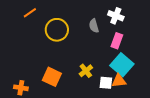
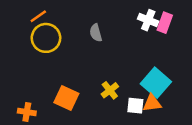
gray semicircle: (94, 26) -> (96, 33), moved
yellow circle: (57, 30) -> (46, 38), moved
pink rectangle: (117, 41) -> (165, 23), moved

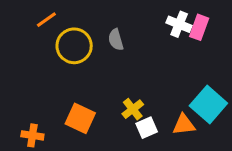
yellow circle: (46, 38) -> (74, 46), moved
cyan square: (156, 83) -> (208, 104), moved
white square: (135, 106) -> (147, 128), moved, turned -30

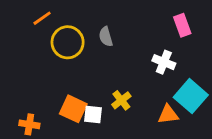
white cross: (179, 24) -> (164, 62), moved
pink rectangle: (199, 27) -> (182, 25), turned -40
white square: (147, 128) -> (93, 115), moved, turned 30

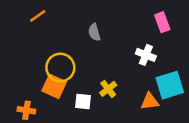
yellow circle: (68, 42) -> (60, 68), moved
cyan square: (191, 96) -> (170, 85), turned 32
orange square: (73, 109) -> (54, 86), moved

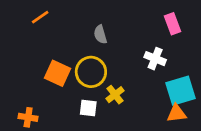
yellow circle: (60, 68) -> (91, 72), moved
orange square: (54, 86) -> (58, 73), moved
orange triangle: (150, 101) -> (177, 113), moved

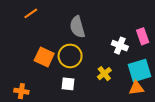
pink rectangle: (173, 24) -> (143, 36), moved
gray semicircle: (100, 34) -> (77, 27), size x1.5
yellow cross: (115, 95) -> (104, 74), moved

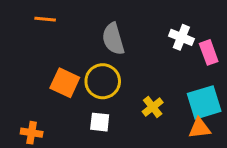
orange line: (31, 13) -> (45, 19), turned 40
white cross: (120, 46) -> (181, 37), moved

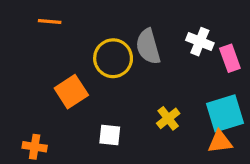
gray semicircle: (113, 39) -> (148, 47), moved
yellow circle: (103, 81) -> (113, 58), moved
orange square: (65, 83) -> (71, 92), turned 32

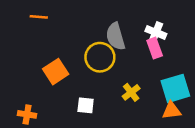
yellow circle: (113, 58) -> (100, 57), moved
pink rectangle: (230, 58) -> (155, 48), moved

